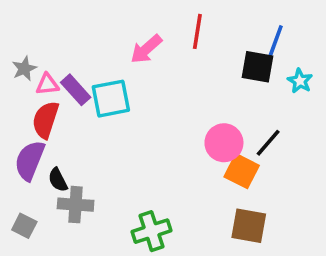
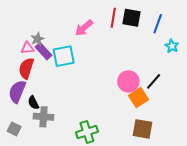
black square: (258, 67) -> (131, 18), moved
gray star: (24, 69) -> (37, 39), moved
orange square: (242, 171) -> (138, 98), turned 30

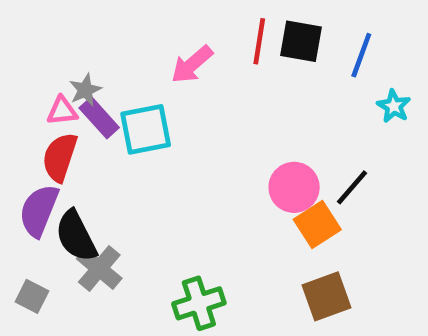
black semicircle: (33, 103) -> (76, 236), size x1.6
gray cross: (43, 117) -> (99, 269), turned 36
brown square: (143, 129) -> (326, 296), turned -30

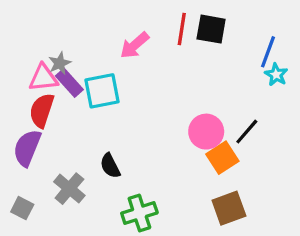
blue line: (361, 55) -> (268, 52), moved
pink triangle: (62, 111) -> (43, 78), size x1.4
black semicircle: (76, 236) -> (110, 166), moved, size x0.7

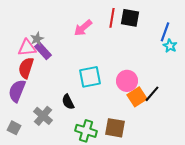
cyan square: (102, 91) -> (90, 77), moved
black line: (247, 132) -> (152, 94), moved
brown square: (229, 208) -> (115, 128), moved, turned 30
green cross: (139, 213) -> (86, 131), turned 35

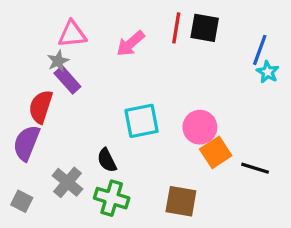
pink triangle: (27, 48) -> (72, 34), moved
black line: (152, 94) -> (255, 168), moved, turned 66
green cross: (86, 131) -> (112, 198), moved

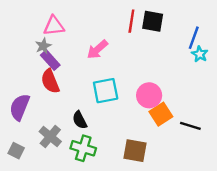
pink arrow: (131, 44) -> (97, 49), moved
red semicircle: (41, 107) -> (50, 81), moved, turned -40

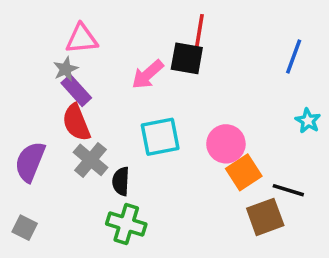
black square: (153, 21) -> (187, 58), moved
cyan star: (200, 54) -> (308, 121), moved
black semicircle: (80, 120) -> (121, 181), turned 30
gray cross: (50, 137) -> (91, 160), moved
brown square: (135, 151) -> (265, 217), moved, turned -30

